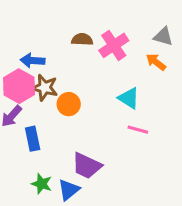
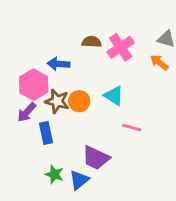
blue arrow: (33, 60) -> (58, 64), moved
brown star: (45, 88) -> (57, 101), moved
cyan triangle: (129, 98) -> (114, 96), moved
pink line: (138, 130) -> (132, 127), moved

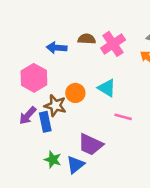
blue arrow: (58, 64) -> (57, 48), moved
brown star: (57, 101) -> (55, 106), moved
purple arrow: (27, 112) -> (28, 116), moved

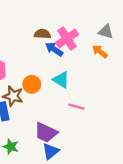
blue arrow: (57, 48) -> (54, 49), moved, turned 30
blue triangle: (75, 165) -> (51, 151), moved

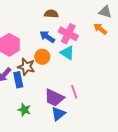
pink cross: (67, 39) -> (68, 34), moved, turned -30
blue arrow: (54, 49) -> (47, 37), moved
pink line: (76, 107) -> (74, 92), moved, turned 56

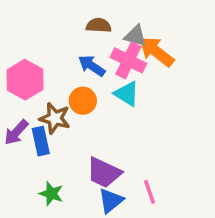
gray triangle: (105, 12) -> (135, 36), moved
orange arrow: (100, 29) -> (156, 52), moved, size x1.5
pink line: (74, 92) -> (149, 192), moved

